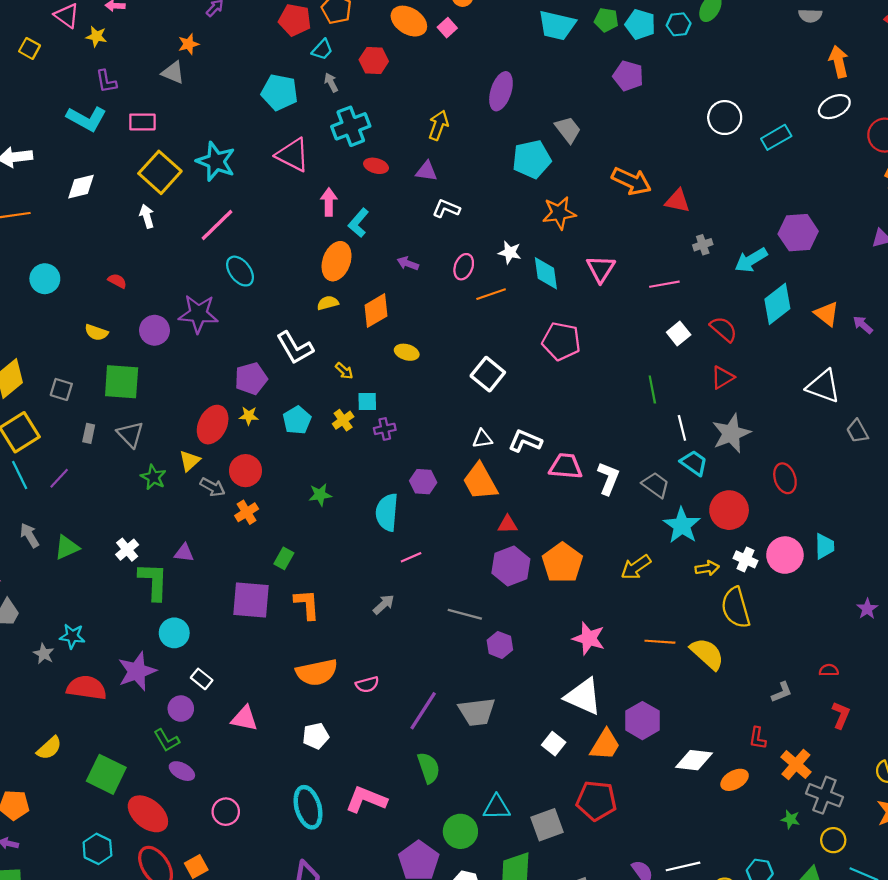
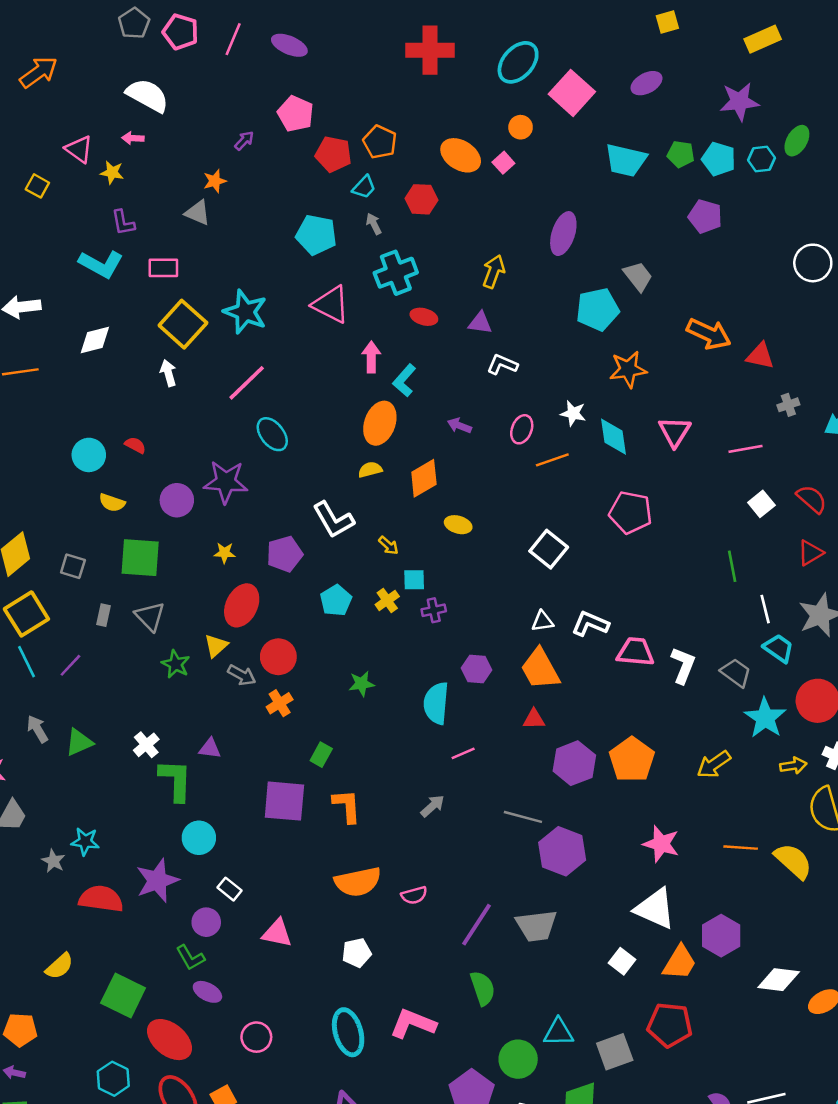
cyan circle: (45, 279) -> (89, 455), moved
yellow star: (249, 416) -> (225, 553), moved
red triangle: (508, 524) -> (534, 719), moved
purple hexagon: (500, 645) -> (562, 851), size x1.6

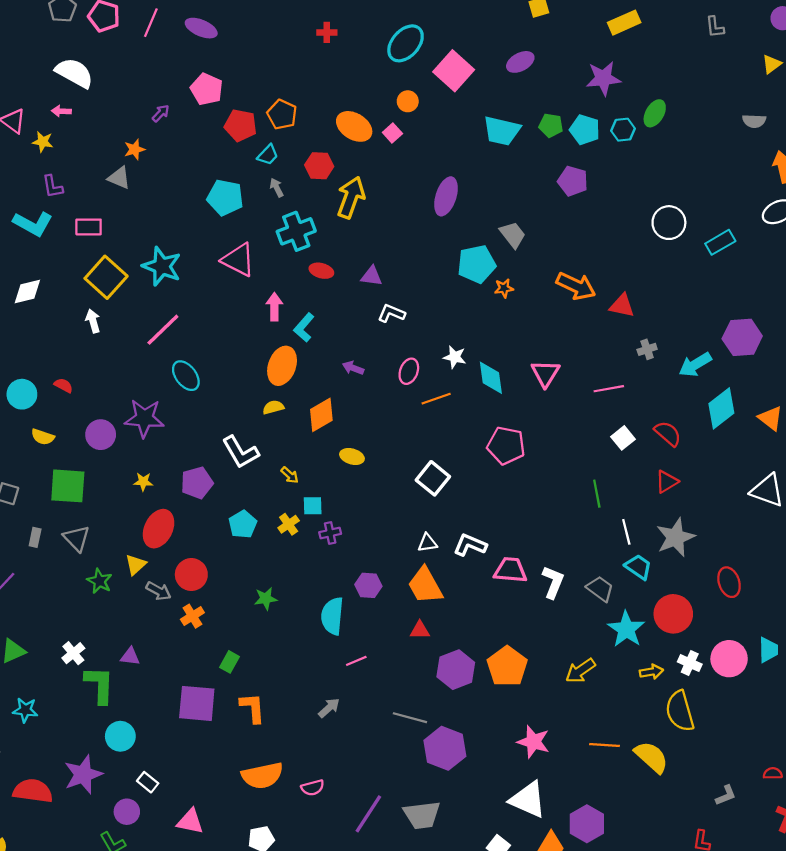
red cross: (430, 50) -> (327, 32), size x0.5
yellow arrow: (494, 272) -> (351, 197), moved, size x1.4
orange star: (628, 369) -> (504, 288), moved, size x0.6
cyan star: (85, 841) -> (25, 710), moved

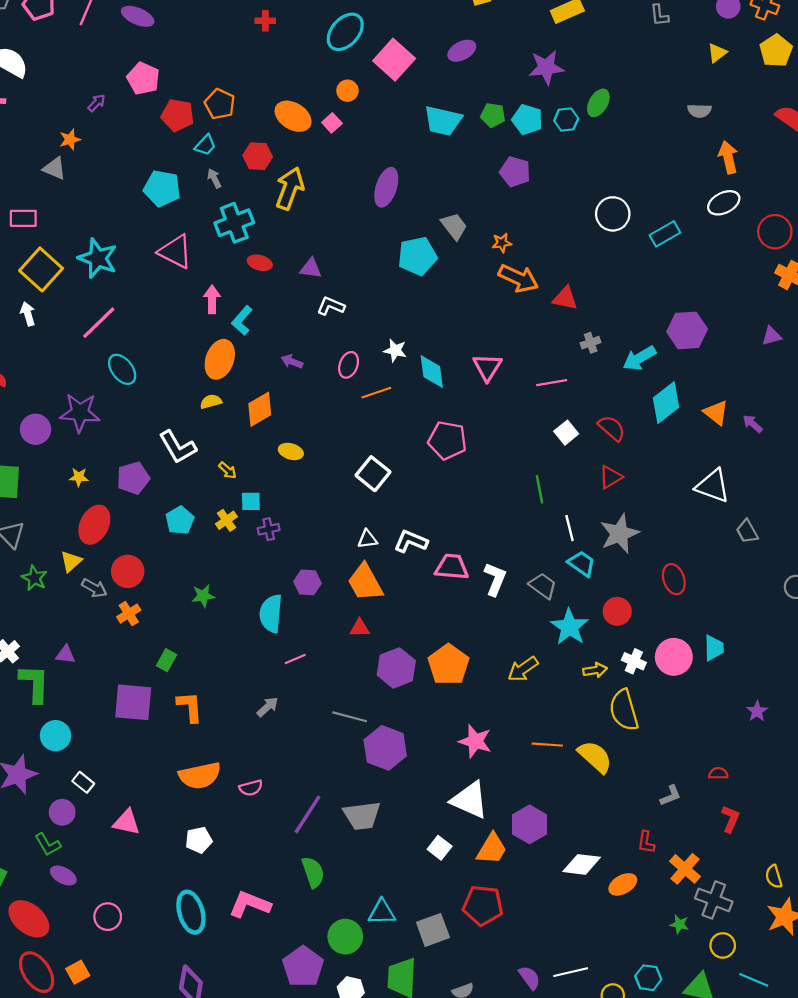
orange star: (504, 288) -> (502, 243), moved
red circle: (673, 614) -> (617, 611), size x0.7

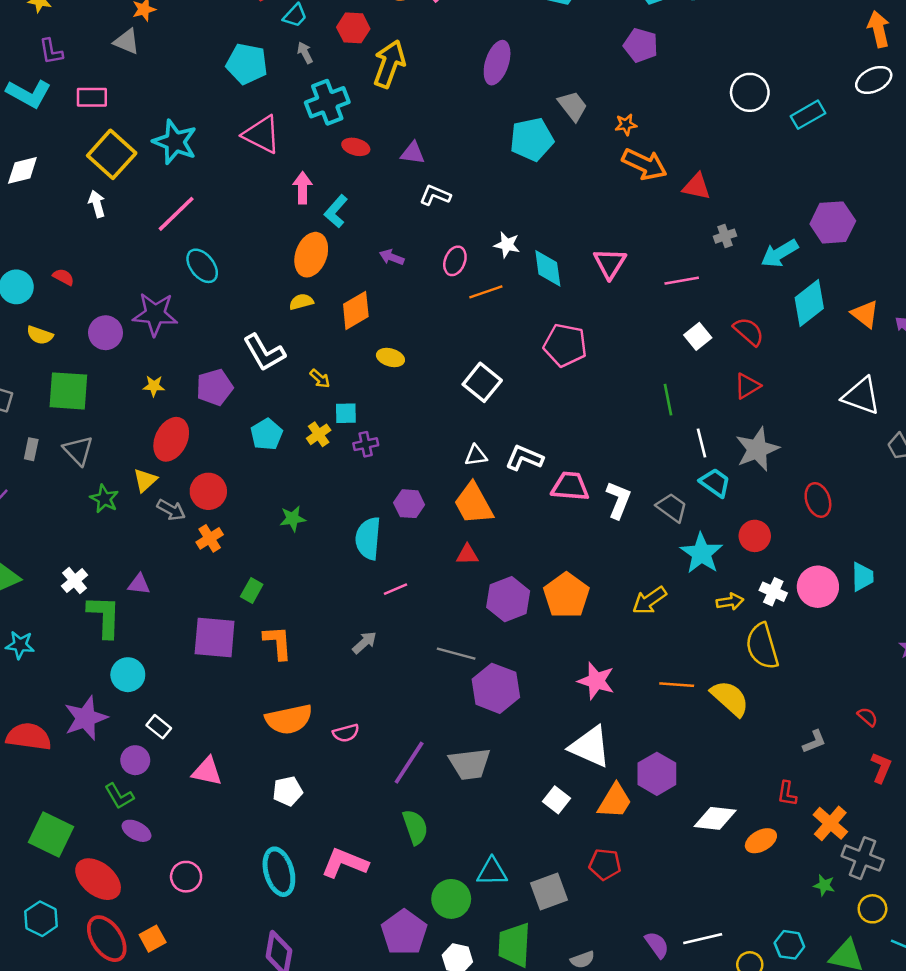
red semicircle: (718, 773) -> (867, 717), turned 42
red pentagon: (483, 905) -> (605, 864), size x0.7

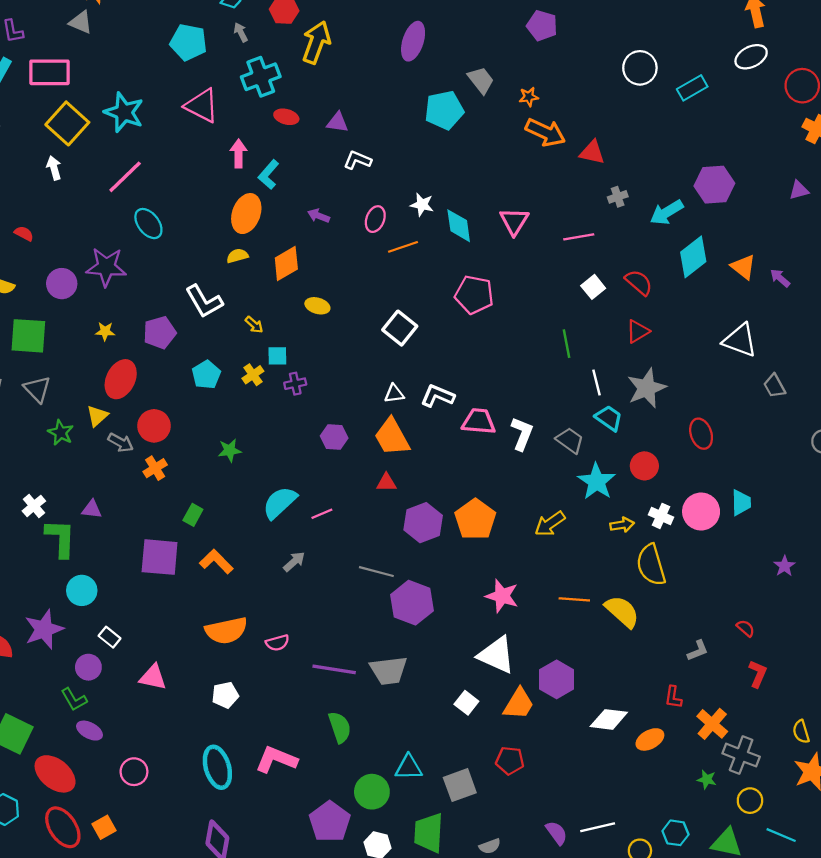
pink rectangle: (92, 97) -> (49, 72), size x1.5
cyan semicircle: (368, 538) -> (280, 503), moved, turned 42
orange L-shape: (278, 642) -> (216, 562), turned -40
purple line: (409, 763) -> (334, 669), turned 66

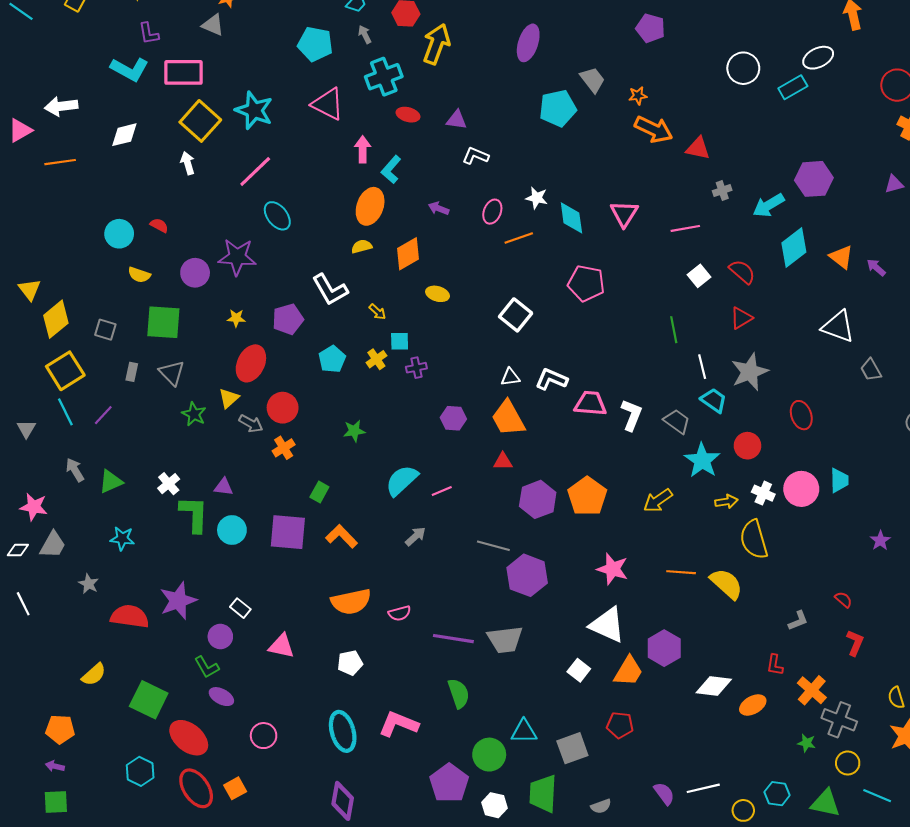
white ellipse: (751, 57) -> (818, 58), moved
cyan circle: (82, 590) -> (232, 530), moved

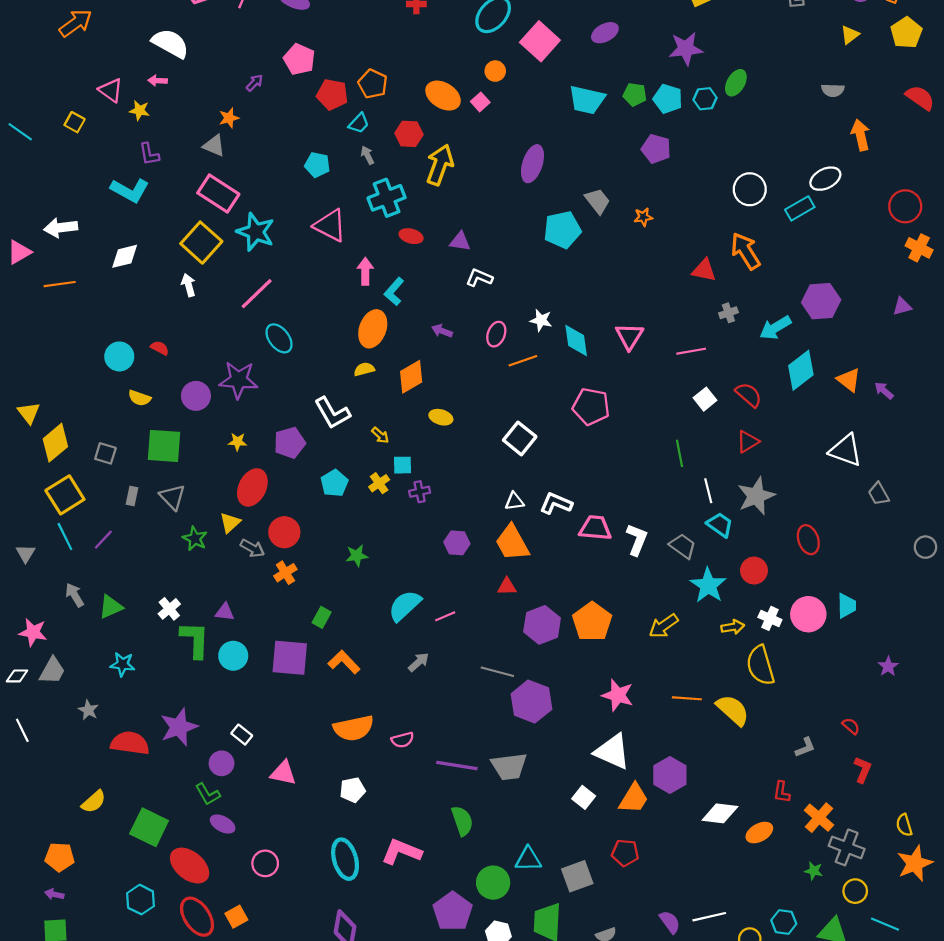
cyan pentagon: (315, 44) -> (317, 165), size x0.7
pink rectangle: (183, 72) -> (218, 194), moved, turned 33
orange arrow: (654, 129) -> (745, 251), moved, turned -147

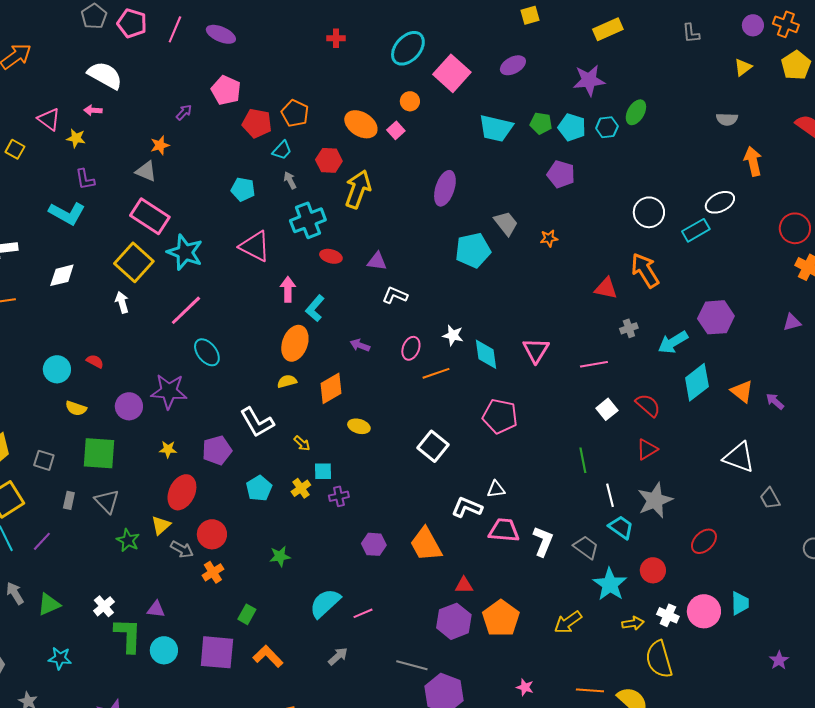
white triangle: (514, 501) -> (496, 489), moved
red ellipse: (808, 540) -> (704, 541), turned 64
red triangle: (507, 587) -> (464, 585), moved
pink star: (618, 695) -> (525, 687), size x0.6

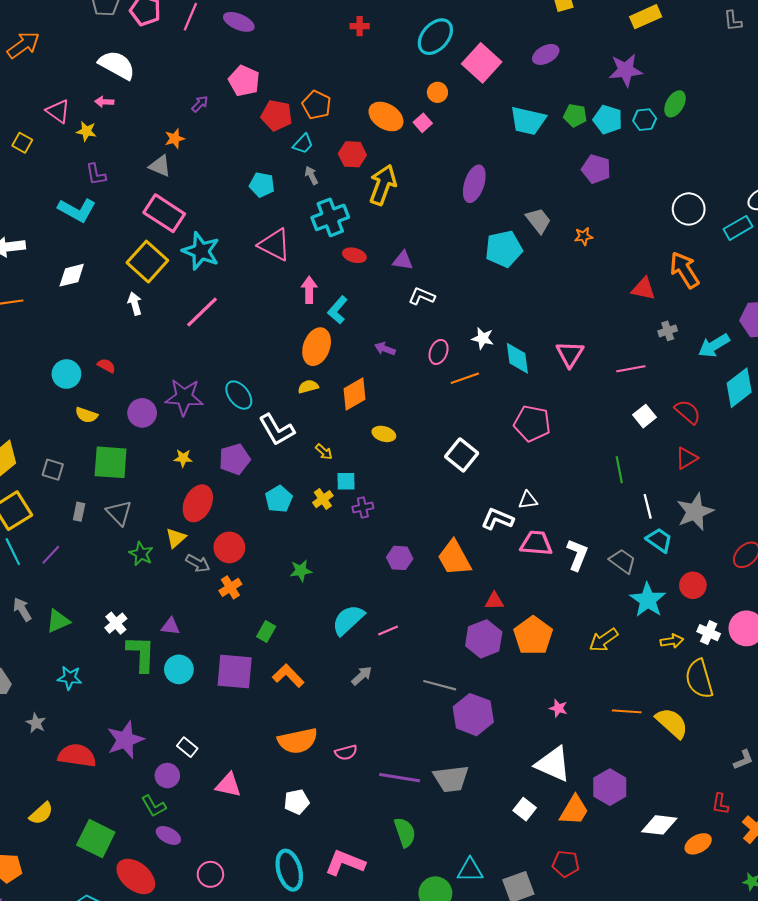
cyan ellipse: (207, 352) -> (239, 395), moved

